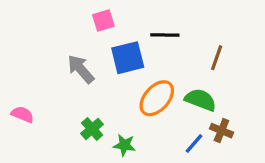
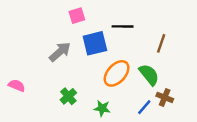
gray arrow: (81, 69) -> (60, 52), turned 90
green semicircle: (200, 100) -> (149, 75), turned 30
green star: (124, 145) -> (102, 108), moved

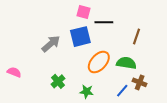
pink square: (77, 16) -> (84, 12), moved, turned 32
green semicircle: (149, 75) -> (126, 63), turned -42

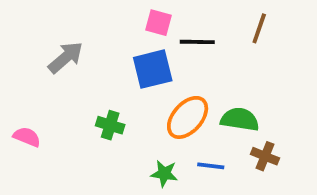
brown line: (137, 37) -> (259, 28), moved
gray arrow: (51, 44) -> (66, 57), moved
green cross: (58, 81) -> (110, 125), moved, turned -32
blue line: (122, 91) -> (211, 166), moved, turned 56

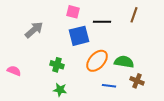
pink square: (158, 23) -> (73, 12), moved
green star: (164, 174) -> (60, 90), moved

